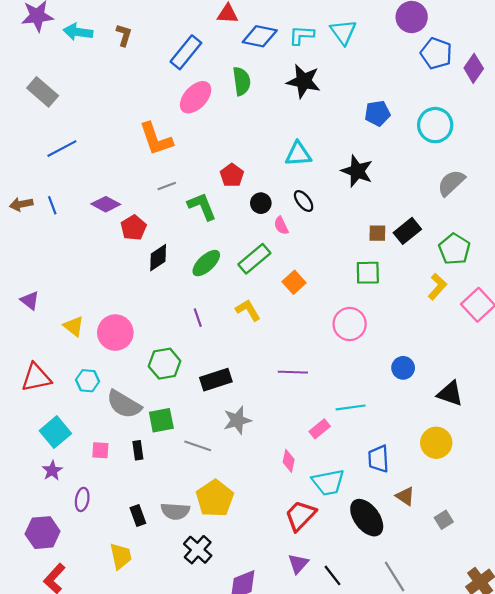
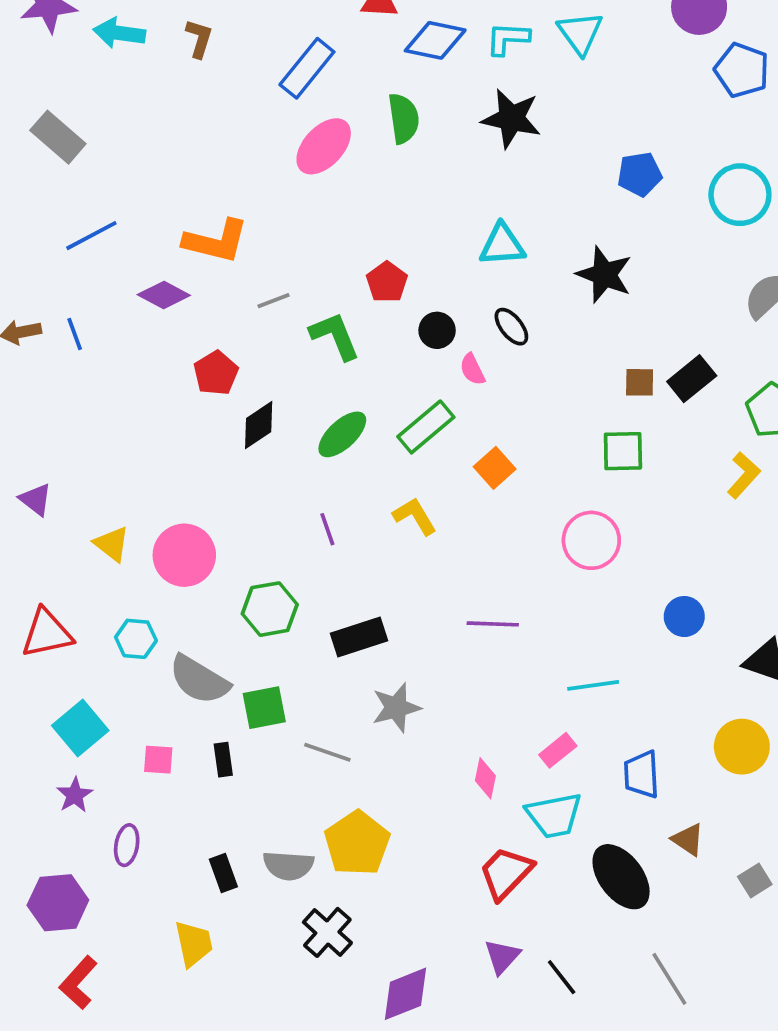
orange L-shape: (156, 139) -> (216, 241), moved, turned -57
purple diamond: (106, 204) -> (164, 295), moved
pink rectangle: (320, 429) -> (558, 750), moved

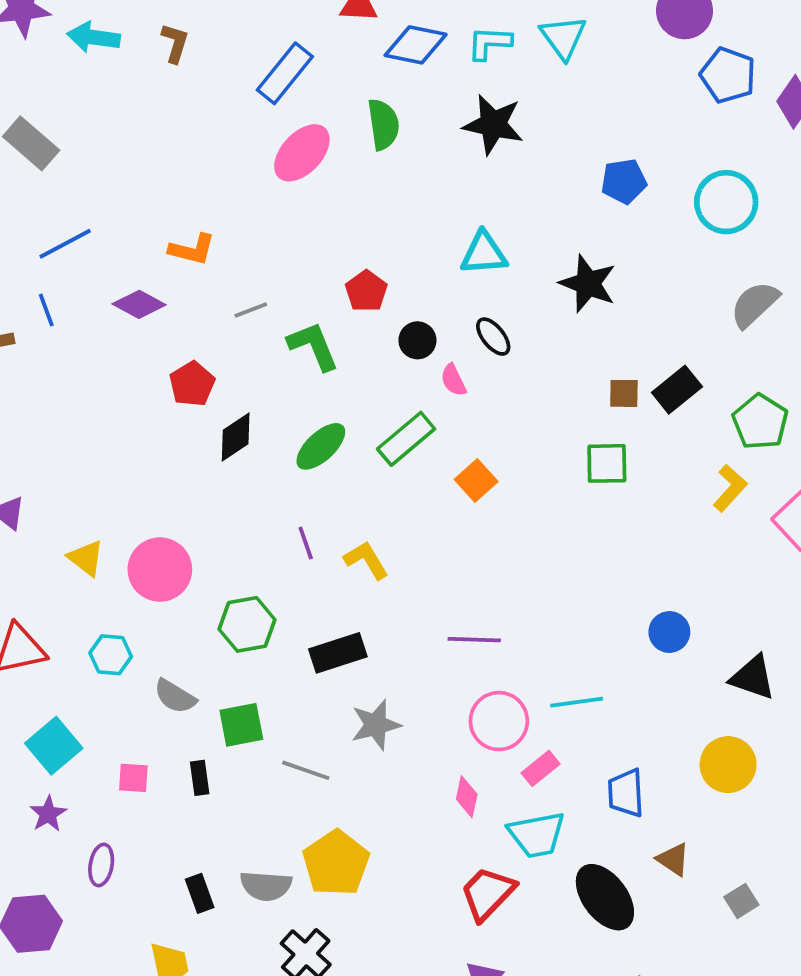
orange L-shape: (216, 241) -> (192, 249), size x0.7
blue line: (75, 334) -> (46, 310), moved
yellow L-shape: (415, 516) -> (366, 560), moved
pink circle: (591, 540) -> (499, 721), moved
gray semicircle: (199, 680) -> (175, 696), size x0.7

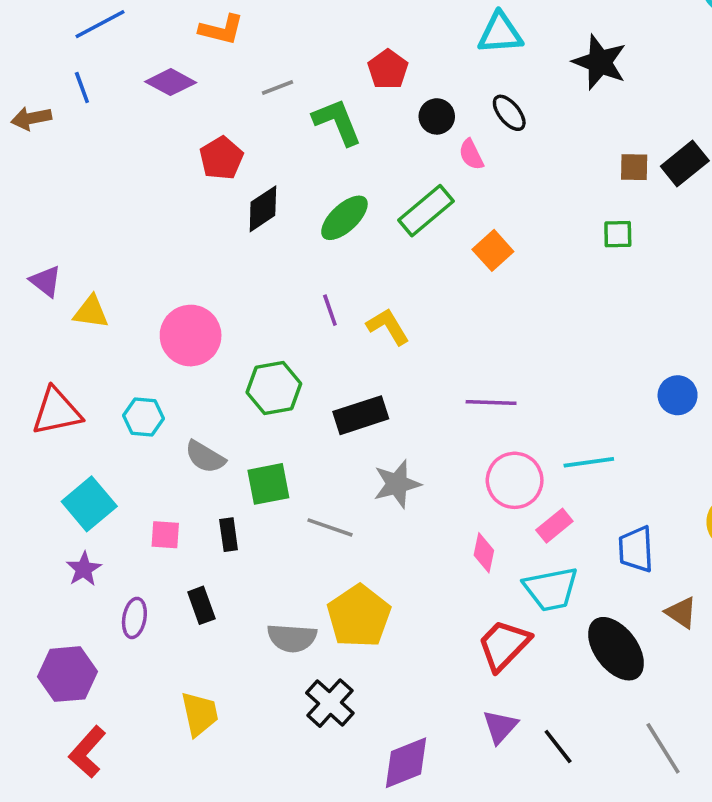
green square: (607, 463) -> (618, 234), size x0.7
yellow triangle: (86, 558) -> (91, 312), moved, turned -30
black rectangle: (200, 893) -> (201, 605), moved

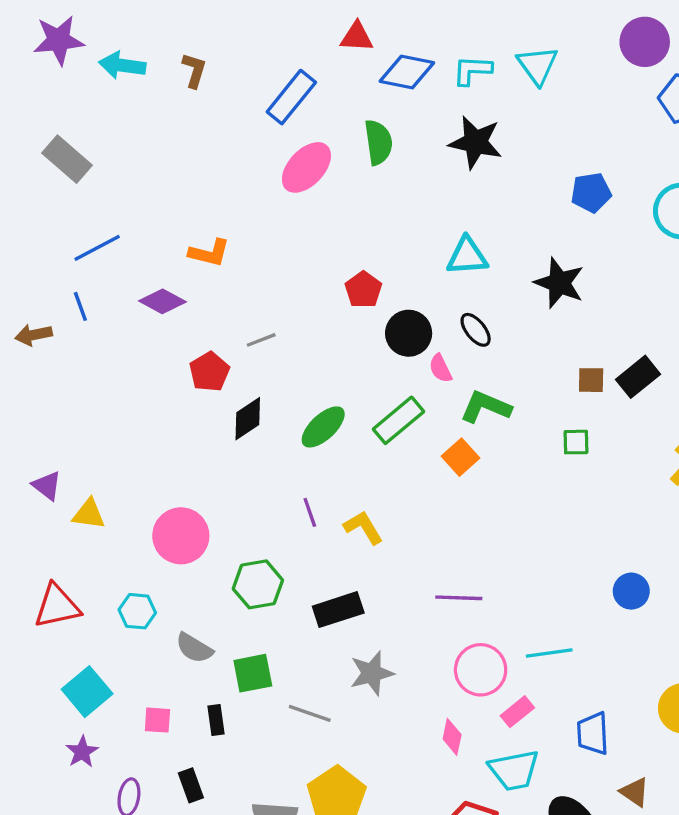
gray line: (277, 87) -> (261, 340), moved
black circle: (437, 116) -> (409, 333), size x1.4
green L-shape: (337, 122) -> (486, 407), moved, turned -45

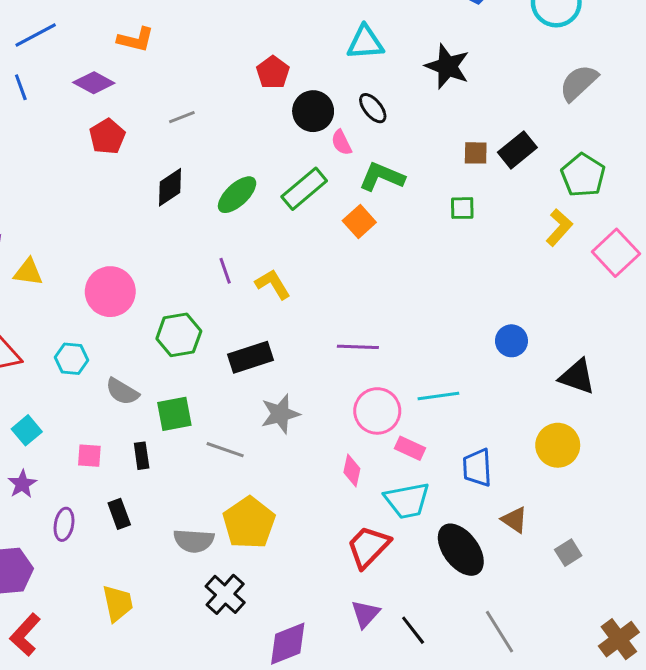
red pentagon: (209, 372) -> (107, 136), moved
cyan square: (87, 692) -> (27, 430), size x0.7
pink rectangle: (517, 712) -> (410, 448), turned 64

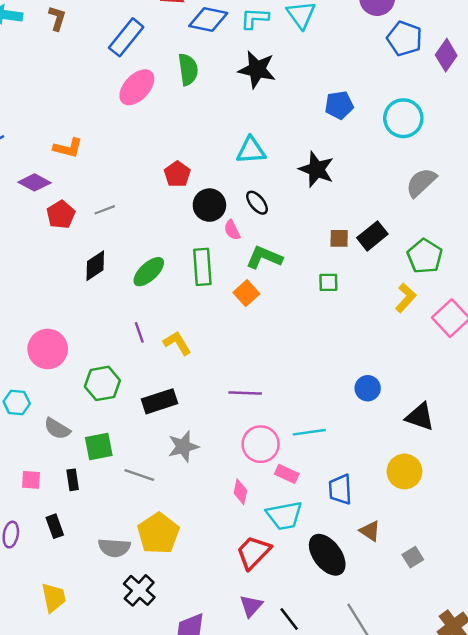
red pentagon: (107, 136) -> (61, 215), moved
green rectangle: (304, 189) -> (202, 267), turned -54

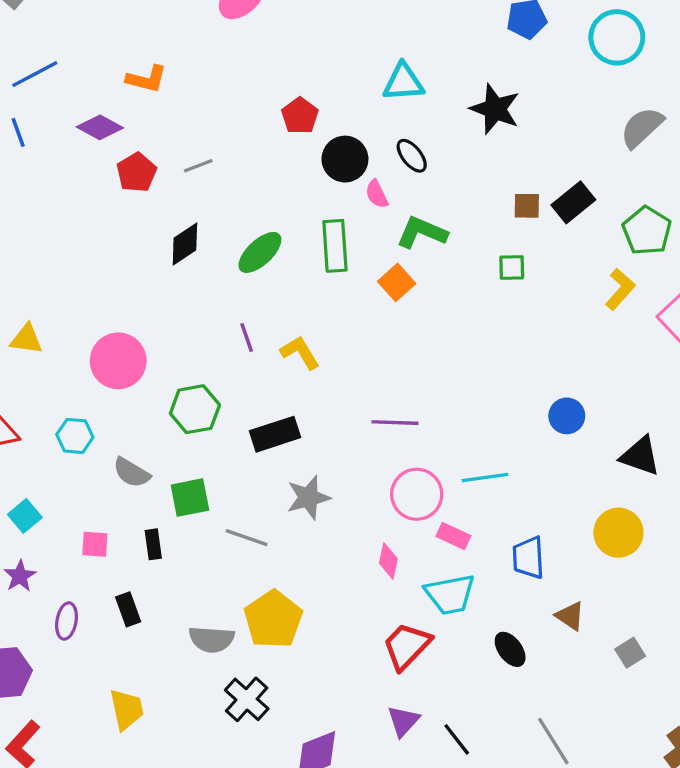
black ellipse: (327, 555) -> (510, 649), size x0.6

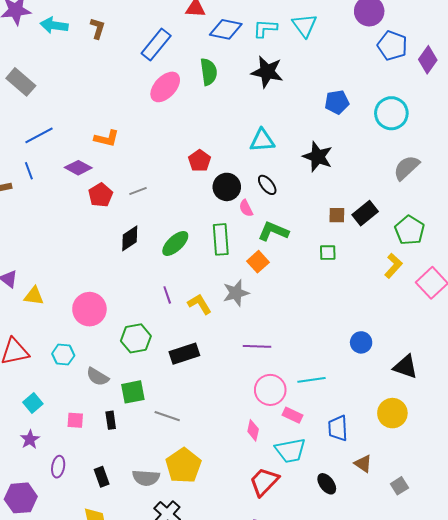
gray star: (308, 498) -> (236, 293), moved
black rectangle: (128, 609) -> (102, 477), moved

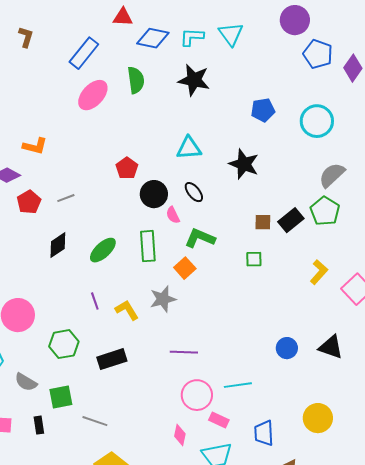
green pentagon: (410, 230) -> (325, 211), moved
black triangle: (406, 367) -> (331, 347), moved

